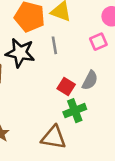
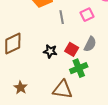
pink square: (98, 42) -> (87, 15), moved
black star: (20, 53) -> (50, 51), moved, size x0.6

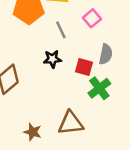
black star: (50, 51) -> (52, 59), moved
brown triangle: (63, 90) -> (71, 123), moved

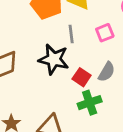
black star: (52, 59) -> (54, 59), size x1.6

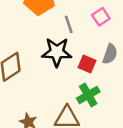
green cross: (90, 103) -> (88, 95), moved

